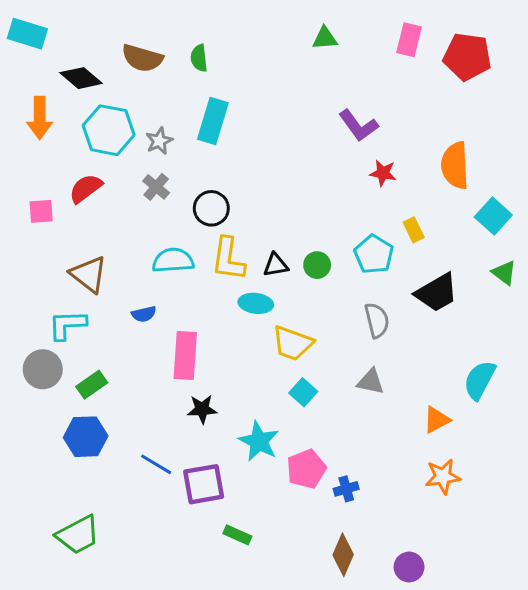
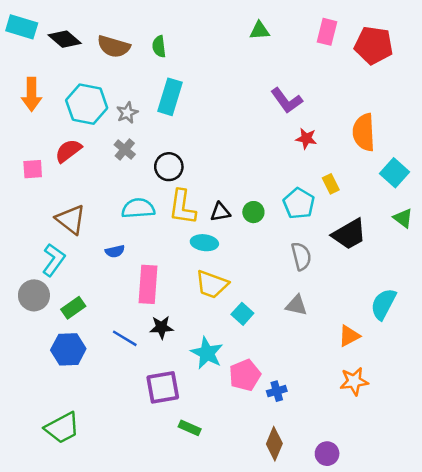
black diamond: (81, 78) -> (65, 39), moved
cyan L-shape: (67, 325) -> (54, 260), turned 128
yellow trapezoid: (293, 343) -> (212, 284), moved
blue line: (156, 464) -> (125, 338), moved

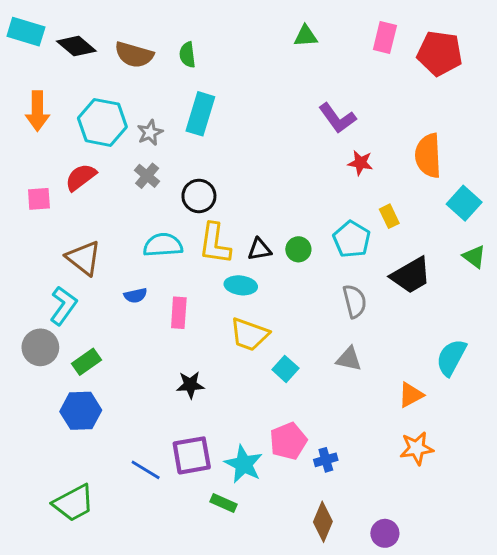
pink rectangle: (148, 284) -> (179, 313), moved, size x0.7
blue line: (125, 338) -> (146, 470), moved
cyan star: (207, 353) -> (244, 464), moved

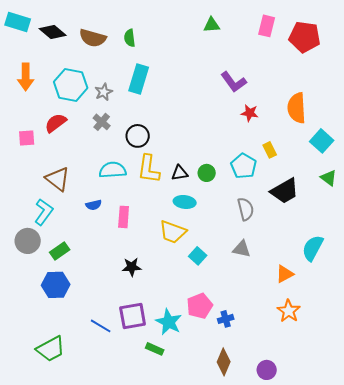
cyan ellipse: (241, 285) -> (185, 202), moved
orange star: (417, 448) -> (289, 311), turned -30

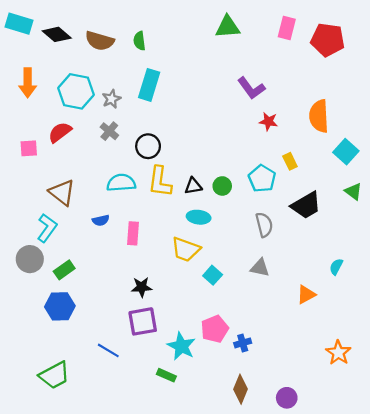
green triangle: (212, 25) -> (228, 27), size x1.4
cyan semicircle: (313, 248) -> (336, 267), size x0.6
orange star: (289, 311) -> (338, 353), moved
purple square: (133, 316) -> (143, 321), moved

